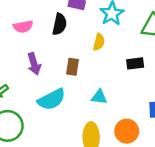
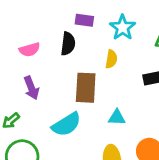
purple arrow: (34, 64) -> (31, 88), moved
brown rectangle: (72, 67) -> (86, 88), size x1.6

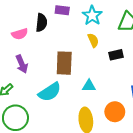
black semicircle: (68, 44) -> (41, 23), moved
yellow semicircle: (111, 59) -> (93, 40), moved, turned -32

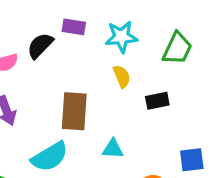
cyan star: (92, 15) -> (121, 37), turned 30
black semicircle: (41, 23) -> (40, 46), turned -144

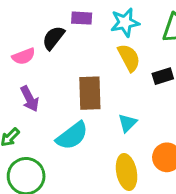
yellow semicircle: (122, 76) -> (129, 58), size x1.4
cyan triangle: (113, 149) -> (128, 123), turned -42

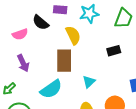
black semicircle: (53, 38) -> (41, 22), turned -90
yellow semicircle: (129, 58) -> (73, 35), moved

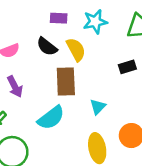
black semicircle: (41, 22) -> (47, 47), moved

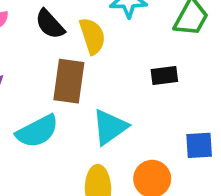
cyan triangle: (98, 107) -> (110, 127), size x1.5

